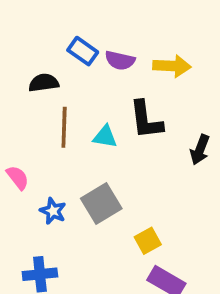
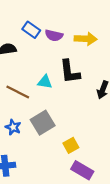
brown line: (64, 127) -> (18, 92), moved, turned -65

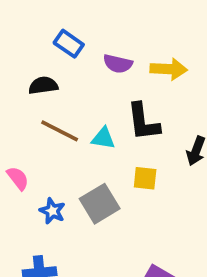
blue rectangle: (31, 30) -> (69, 44), moved
brown line: (18, 92) -> (60, 131), moved
yellow square: (71, 145) -> (145, 178), moved, turned 35

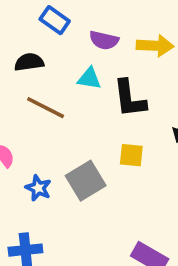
cyan triangle: (103, 138) -> (89, 79), moved

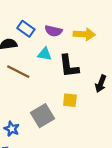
blue rectangle: (55, 20) -> (26, 29), moved
blue star: (38, 188) -> (12, 129), moved

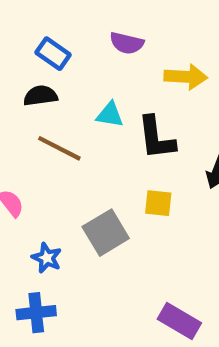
blue rectangle: (26, 29) -> (53, 54), moved
purple semicircle: (53, 31) -> (127, 43), moved

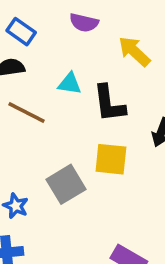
yellow arrow: (186, 77) -> (134, 51), turned -140
yellow square: (158, 203) -> (111, 159), size x1.4

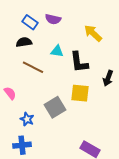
purple semicircle: (84, 23) -> (53, 19), moved

